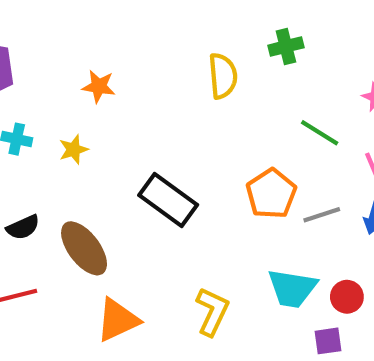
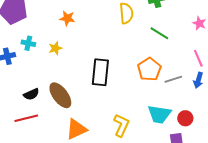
green line: (320, 133) -> (159, 33), moved
black rectangle: (168, 200) -> (100, 72), turned 60
black semicircle: (23, 227) -> (31, 94), moved

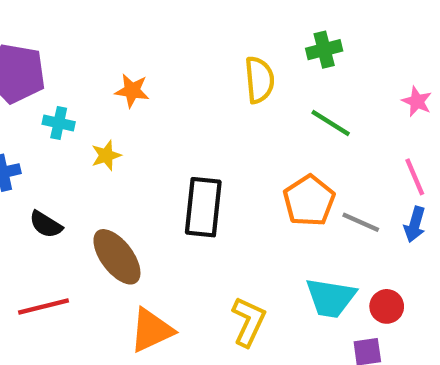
cyan cross: (28, 43) -> (59, 123), moved
gray line: (173, 79) -> (361, 222), turned 42
black semicircle: (31, 94) -> (46, 224), moved, turned 56

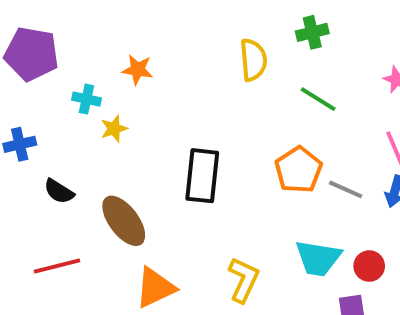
cyan cross: (59, 123) -> (86, 99), moved

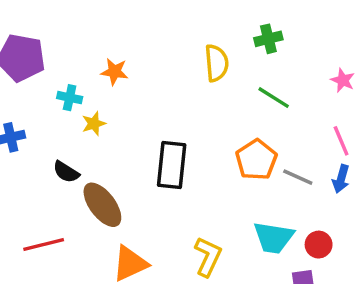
black semicircle: (59, 191) -> (66, 172), moved

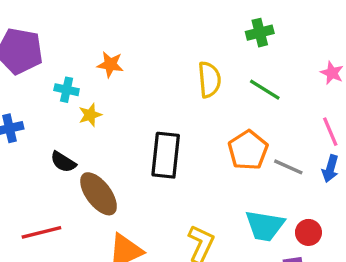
yellow semicircle: (217, 63) -> (209, 80), moved

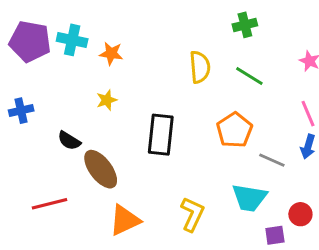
cyan cross: (67, 90) -> (72, 40), moved, size x1.4
yellow star: (90, 115) -> (107, 100), moved
gray line: (288, 167) -> (272, 160), moved
red circle: (308, 232) -> (300, 214), moved

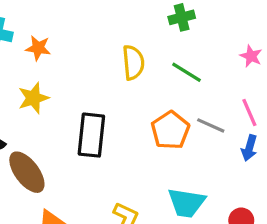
yellow star: (107, 100) -> (33, 98), size x1.4
gray line: (272, 160) -> (211, 125), moved

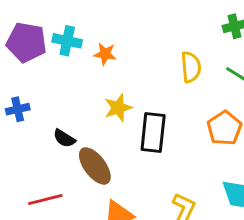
yellow star: (33, 98) -> (118, 108), moved

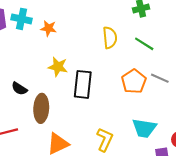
yellow star: (118, 108) -> (58, 67), turned 30
brown ellipse: (95, 166) -> (41, 108), turned 40

